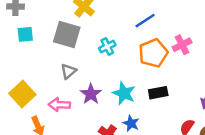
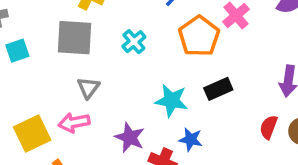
yellow square: (22, 94) -> (32, 133), turned 30
purple star: (91, 94) -> (130, 137), moved
pink arrow: (59, 105) -> (74, 123), moved

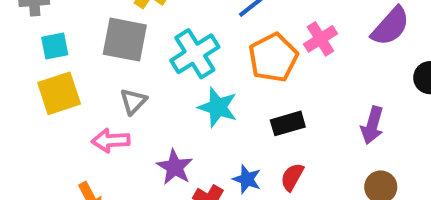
cyan cross: (134, 42) -> (195, 54), size x1.6
cyan star: (171, 101) -> (218, 107), moved
red semicircle: (269, 127) -> (292, 177), moved
yellow square: (32, 133) -> (59, 93), moved

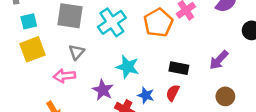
cyan star: (218, 107) -> (127, 67), moved
black rectangle: (288, 123) -> (179, 68), moved, turned 30
purple arrow: (372, 125) -> (219, 60), turned 30

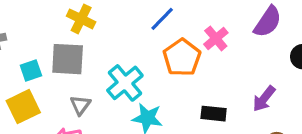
cyan square: (29, 21) -> (31, 70), moved
cyan cross: (112, 22) -> (125, 83), moved

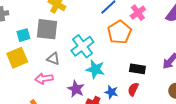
pink cross: (216, 38) -> (138, 13), moved
gray triangle: (80, 105) -> (53, 59), turned -48

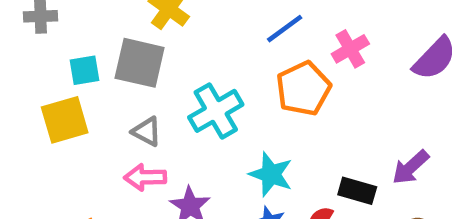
cyan star: (95, 69) -> (271, 174), moved
black rectangle: (137, 69) -> (357, 191), moved
pink arrow: (44, 79) -> (145, 177), moved

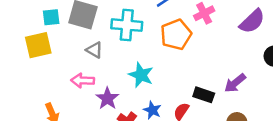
cyan cross: (216, 111) -> (127, 25), moved, turned 32
gray triangle: (147, 132) -> (94, 50), moved
cyan star: (271, 174) -> (141, 75), moved

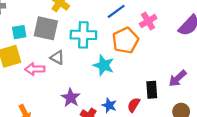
cyan star: (141, 75) -> (104, 65), moved
pink arrow: (83, 80) -> (35, 69), moved
black rectangle: (204, 95) -> (152, 90), turned 70

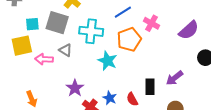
pink cross: (148, 21) -> (151, 23), turned -35
red semicircle: (134, 105) -> (132, 99), turned -64

